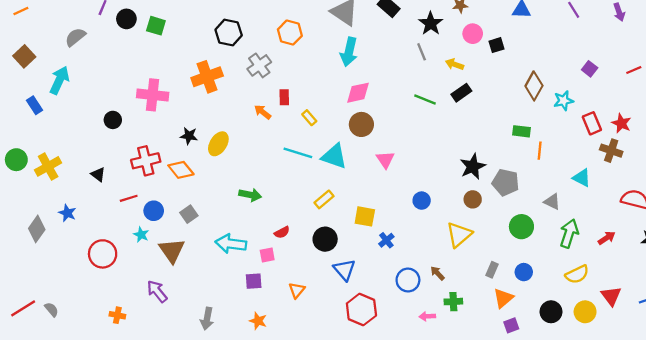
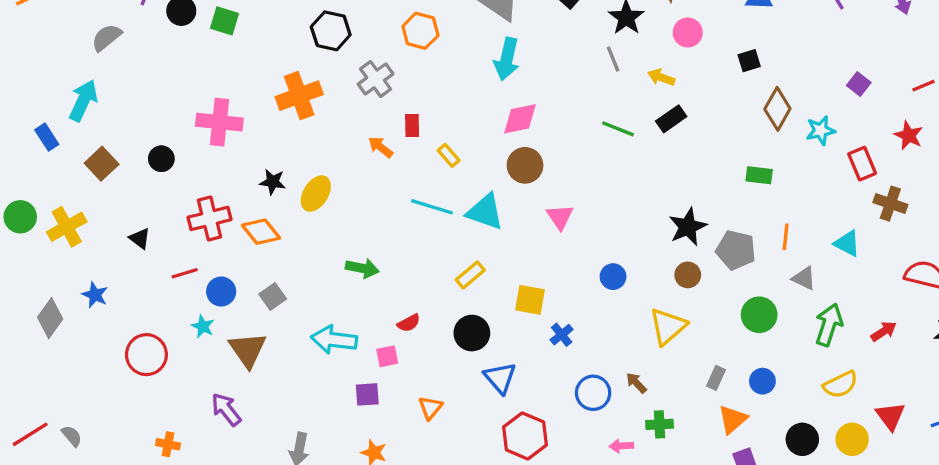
black square: (497, 45) -> (749, 61), moved
brown square: (24, 56) -> (102, 164), moved
red star: (621, 123) -> (909, 135), moved
orange line: (540, 151) -> (786, 237), moved

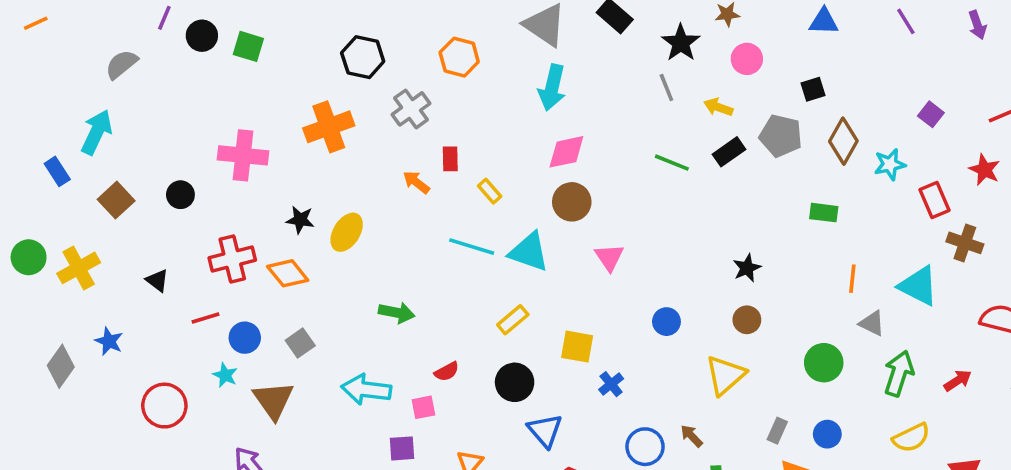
black star: (688, 227) -> (747, 268), size x0.7
cyan triangle: (847, 243) -> (918, 286), size x1.4
gray pentagon: (736, 250) -> (781, 136), moved

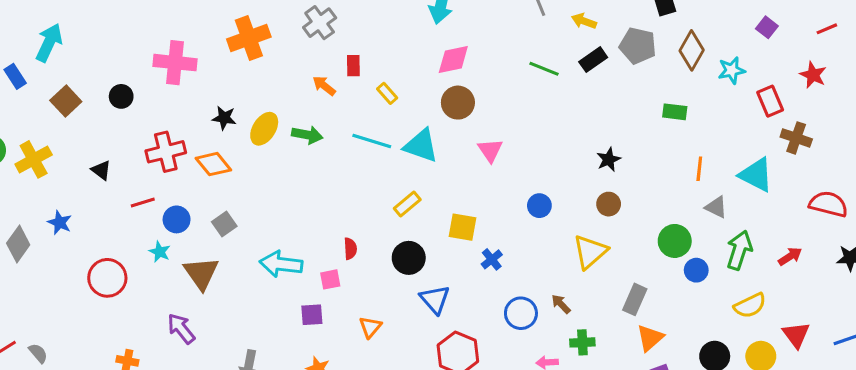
green arrow: (397, 313) -> (307, 135), moved
red semicircle: (447, 372) -> (350, 249), turned -65
gray rectangle: (777, 431) -> (635, 299), size x1.4
blue circle: (827, 434) -> (696, 270), moved

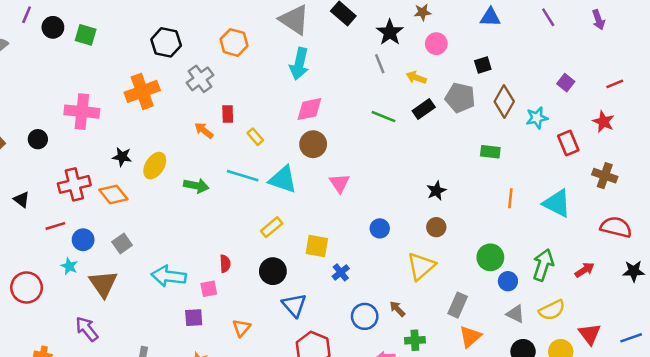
green arrow: (307, 135) -> (196, 186), moved
brown cross: (796, 138) -> (605, 176), moved
gray triangle: (716, 207) -> (515, 314), moved

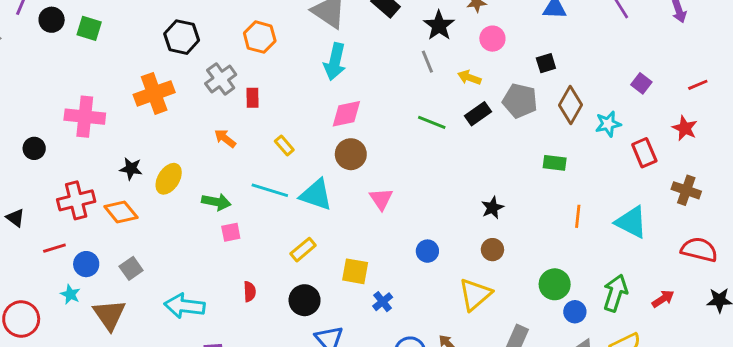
red rectangle: (228, 114) -> (252, 98), moved
pink square: (209, 289) -> (231, 232), moved

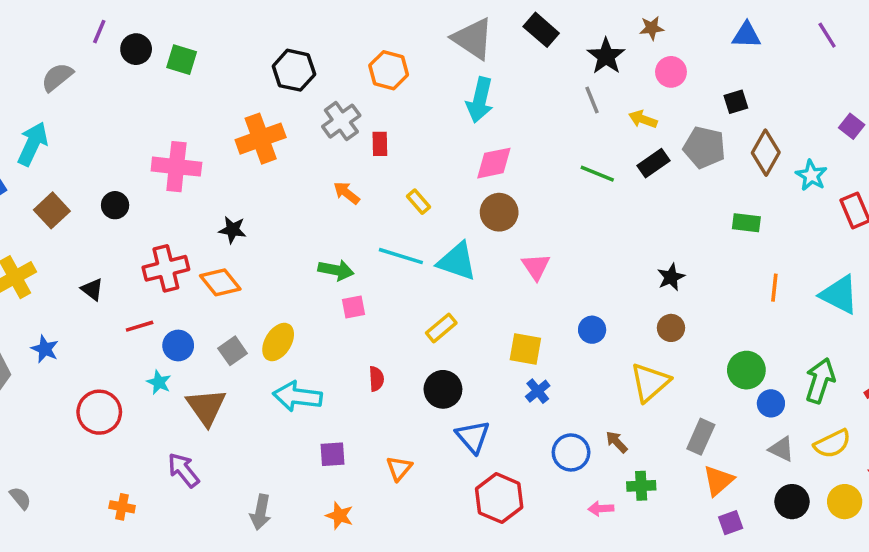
cyan star: (608, 124) -> (811, 175), turned -30
yellow ellipse: (169, 179) -> (278, 342), moved
yellow square: (355, 271) -> (525, 349), moved

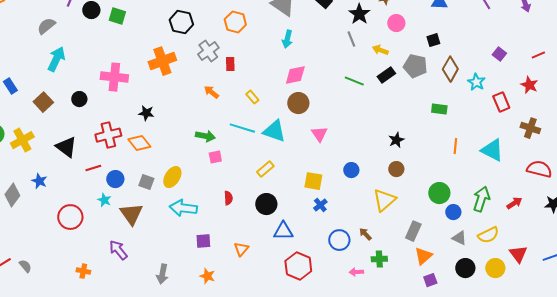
cyan arrow: (480, 100) -> (287, 39), size x0.7
cyan arrow: (33, 144) -> (56, 59), moved
black triangle: (92, 289) -> (66, 147), size x1.6
gray square: (233, 351) -> (146, 182), turned -35
blue triangle: (473, 437) -> (283, 231), turned -50

